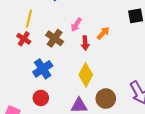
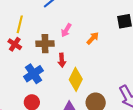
brown cross: (55, 38) -> (45, 44), turned -36
red arrow: (85, 43) -> (62, 60), moved

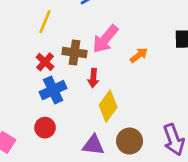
pink arrow: (66, 30) -> (105, 39), size x1.6
red cross: (15, 44) -> (45, 62), moved

